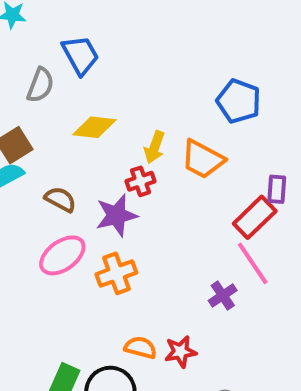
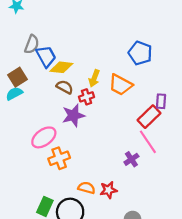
blue trapezoid: (80, 55) -> (46, 56), moved
brown semicircle: (60, 199) -> (65, 87), moved
orange cross: (116, 273) -> (59, 158), moved

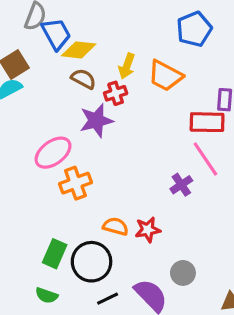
blue pentagon: (140, 53) -> (194, 29), turned 30
red rectangle: (149, 117) -> (207, 122), turned 45

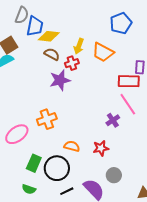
blue trapezoid: (56, 34) -> (35, 26), turned 40
pink ellipse: (53, 153) -> (17, 134), moved
red star: (148, 230) -> (101, 148), moved

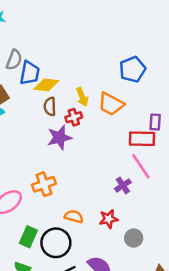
yellow arrow: (79, 46) -> (82, 97), turned -42
brown semicircle: (52, 54) -> (50, 106), turned -119
gray circle: (114, 175) -> (134, 238), moved

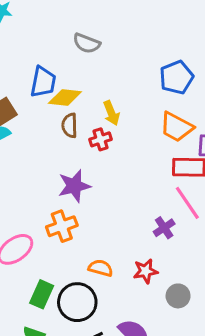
gray semicircle: (14, 60) -> (87, 43), moved, turned 90
orange trapezoid: (111, 104) -> (176, 127), moved
purple star: (59, 138) -> (74, 186), moved

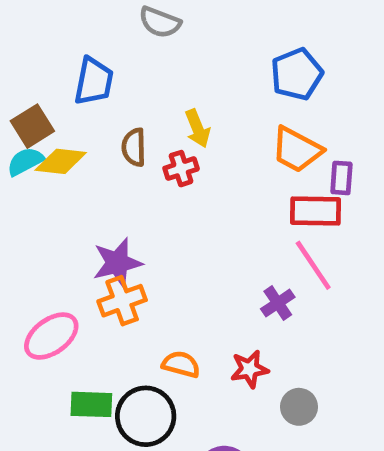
yellow diamond: (65, 98) -> (61, 161), moved
purple star: (74, 186) -> (117, 263), moved
green rectangle: (42, 294) -> (91, 404), turned 68

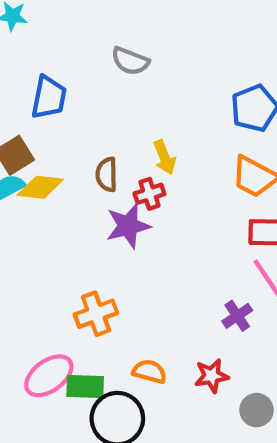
blue trapezoid: (94, 81) -> (49, 97), moved
purple star: (117, 263) -> (128, 226), moved
pink ellipse: (51, 336) -> (49, 376), moved
green rectangle: (91, 404) -> (85, 386), moved

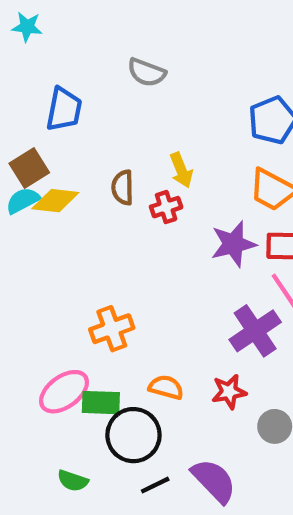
purple star: (128, 226) -> (233, 244), moved
purple cross: (237, 316) -> (255, 331), size x1.6

